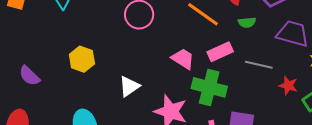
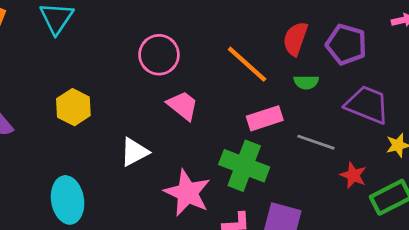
pink trapezoid: (183, 59) -> (183, 106), moved

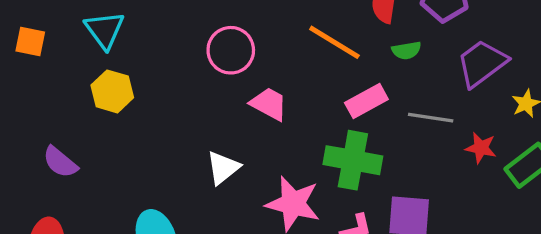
purple trapezoid: (367, 105) -> (482, 63), turned -48
yellow hexagon: (73, 107) -> (112, 91), moved

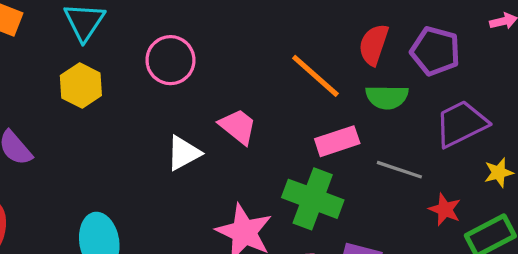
pink circle: (231, 50) -> (170, 60), moved
green semicircle: (406, 50) -> (387, 97), size x1.4
white triangle: (223, 168) -> (184, 153), moved

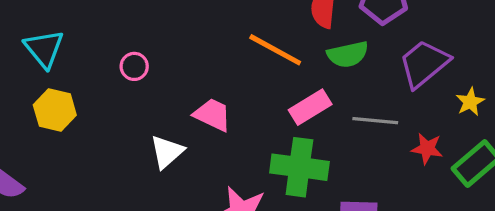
pink circle: (170, 60) -> (134, 66), size x0.6

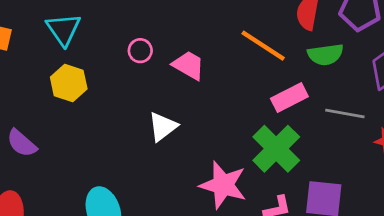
pink trapezoid: (213, 115) -> (189, 65), moved
green cross: (299, 167) -> (276, 149), turned 33

